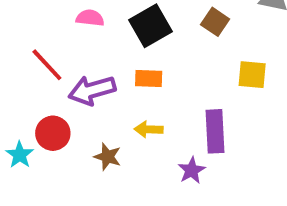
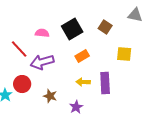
pink semicircle: (90, 18) -> (42, 33), moved
orange rectangle: (149, 79) -> (82, 56), moved, turned -32
yellow arrow: (149, 129) -> (83, 82), moved
purple star: (192, 170) -> (76, 107), moved

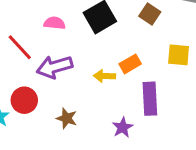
orange rectangle: (82, 56) -> (130, 64), moved
yellow arrow: (83, 82) -> (104, 76), moved
purple star: (76, 107) -> (123, 127), moved

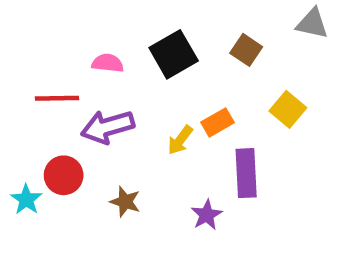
red line: (20, 47) -> (57, 98), turned -48
yellow square: (179, 55) -> (288, 109), turned 35
yellow arrow: (104, 76) -> (180, 140), turned -55

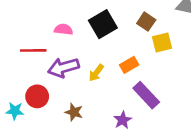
yellow square: (288, 109) -> (162, 43), moved, turned 36
yellow arrow: (180, 140) -> (96, 73), moved
purple rectangle: (246, 173) -> (146, 95), turned -40
cyan star: (26, 199) -> (15, 111), turned -30

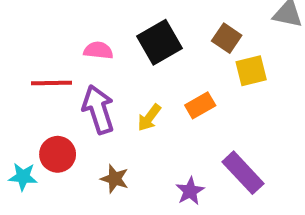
purple arrow: (63, 68) -> (98, 109), turned 88
purple rectangle: (146, 95) -> (243, 173), moved

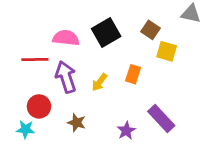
pink semicircle: (98, 50) -> (66, 38), size x1.4
yellow square: (251, 71) -> (167, 51), turned 30
orange rectangle: (200, 105) -> (133, 74), turned -42
cyan star: (23, 177) -> (26, 129), moved

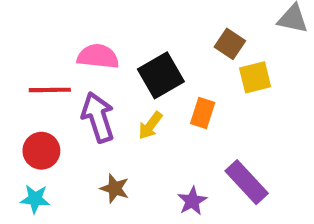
black square: (106, 33) -> (161, 75), moved
yellow square: (167, 51) -> (255, 77), turned -30
red circle: (39, 106) -> (41, 151), moved

